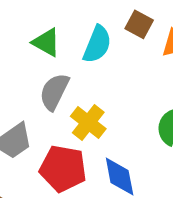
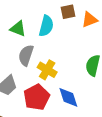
brown square: (139, 24) -> (68, 12), turned -32
red pentagon: (63, 169) -> (37, 97), turned -30

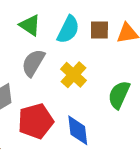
brown square: (68, 12) -> (99, 30), moved
yellow cross: (47, 70) -> (74, 75), moved

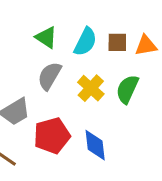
green semicircle: (119, 95) -> (127, 89), moved

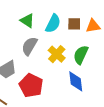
red pentagon: (52, 136) -> (31, 85), turned -30
blue diamond: (95, 145) -> (76, 81), moved

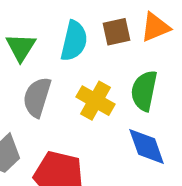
green triangle: (27, 21) -> (21, 47), turned 42

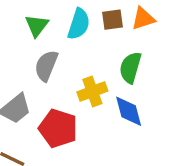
yellow cross: (96, 101) -> (92, 92), moved, turned 36

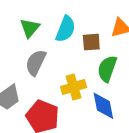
brown square: (113, 20) -> (91, 42), moved

